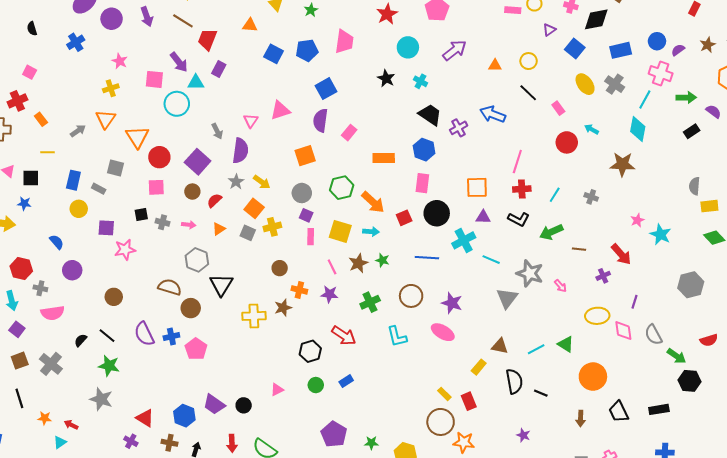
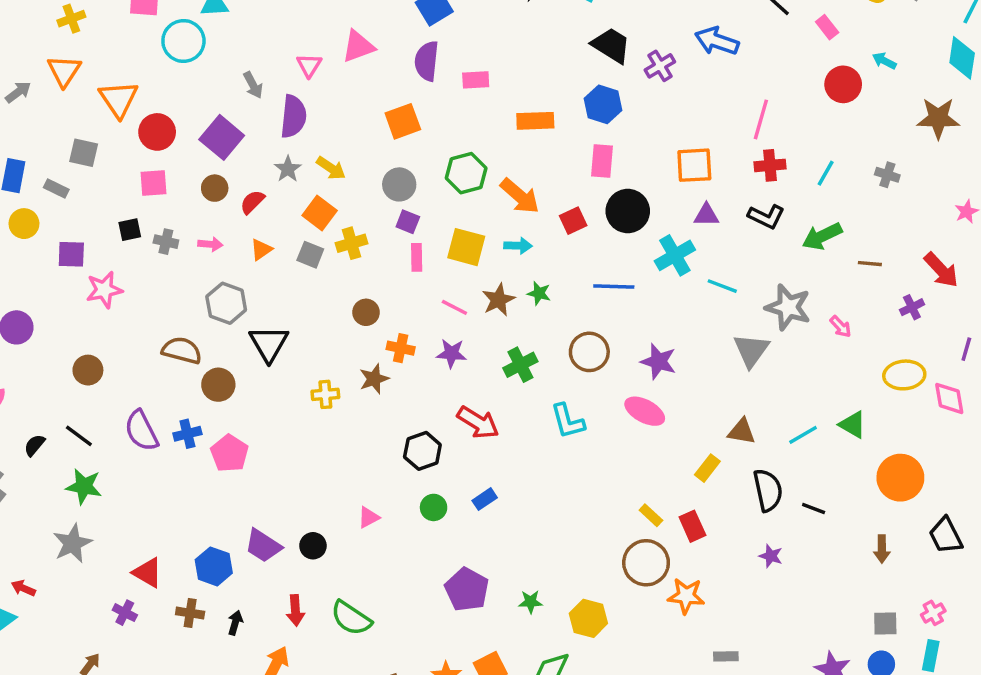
pink rectangle: (349, 133) -> (476, 80), turned 49
pink line: (332, 267) -> (454, 307), turned -35
yellow cross: (254, 316) -> (325, 394), size x0.7
gray star: (101, 399) -> (72, 543), turned 30
purple star: (523, 435) -> (771, 556), moved

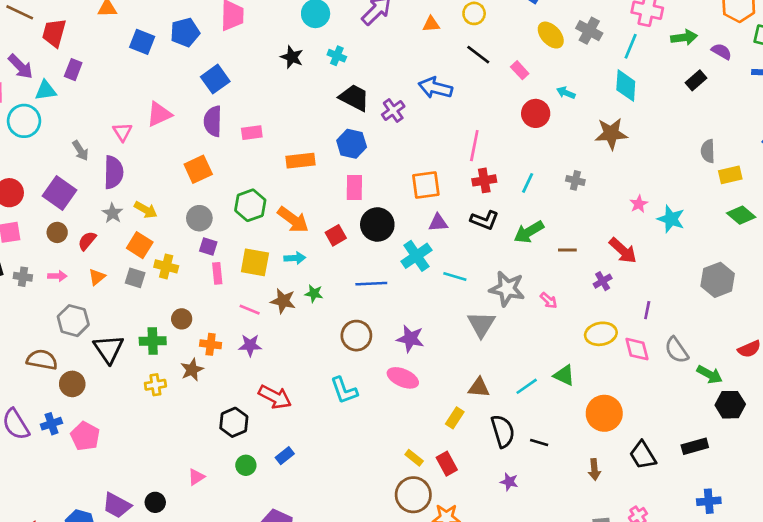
yellow cross: (352, 243) -> (166, 266), turned 35
brown star: (498, 300) -> (283, 301), turned -30
green cross: (520, 365) -> (153, 341), moved, turned 30

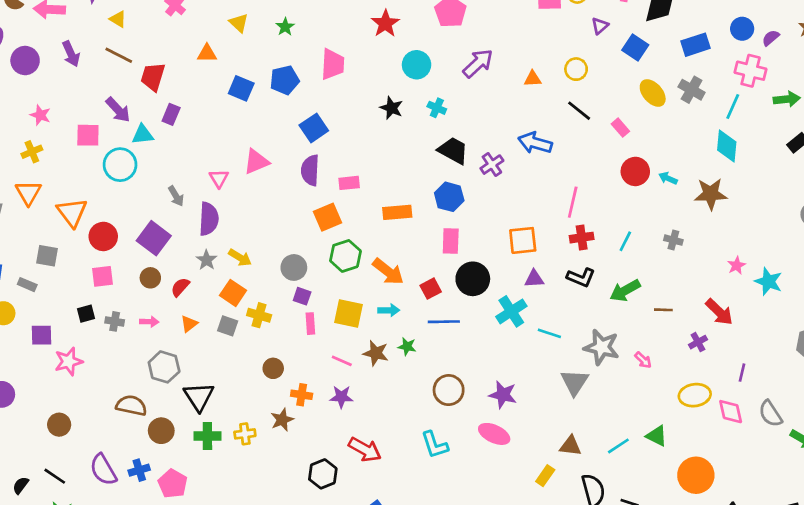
cyan arrow: (566, 93) -> (668, 178), moved
orange square: (198, 169) -> (327, 217), moved
blue line: (371, 284) -> (444, 322), moved
green cross: (153, 341) -> (207, 436), moved

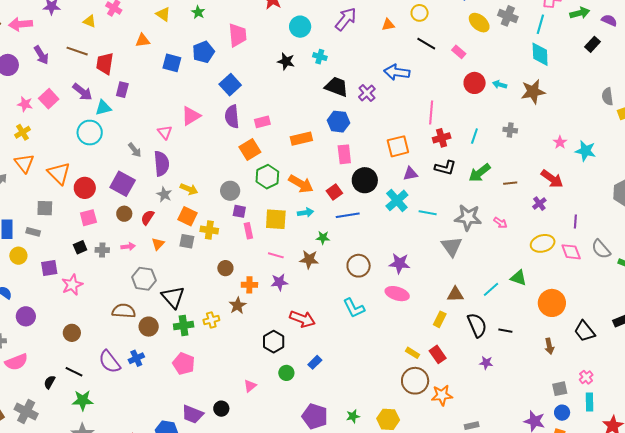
yellow triangle: (118, 19) -> (89, 21), moved
pink square: (88, 135) -> (49, 99), moved, turned -36
brown star: (376, 353) -> (309, 259), moved
pink pentagon: (173, 484) -> (184, 364), moved

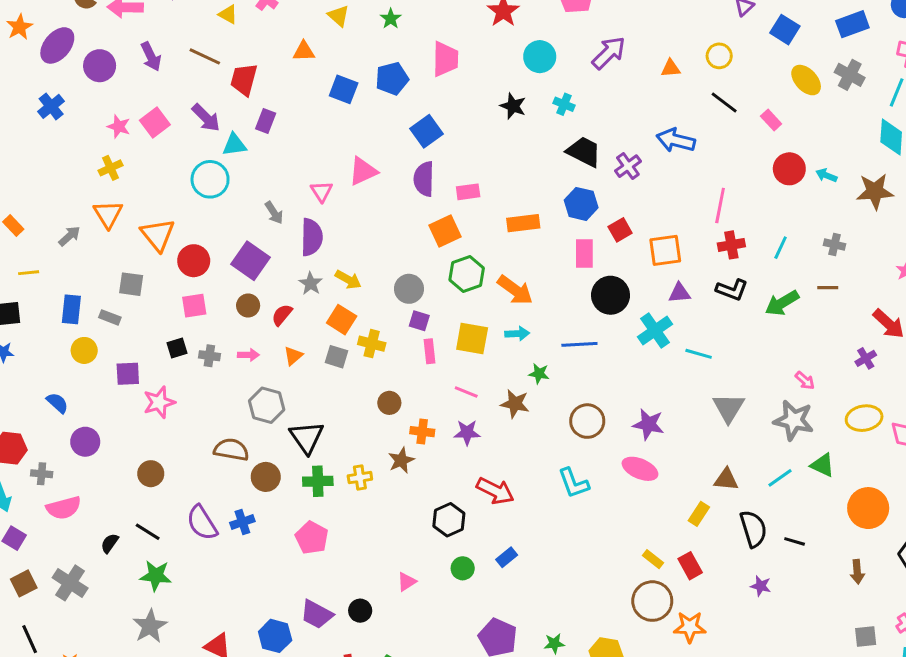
brown line: (510, 183) -> (828, 288), moved
red square: (334, 192) -> (620, 230), moved
gray star: (468, 218) -> (794, 420), moved

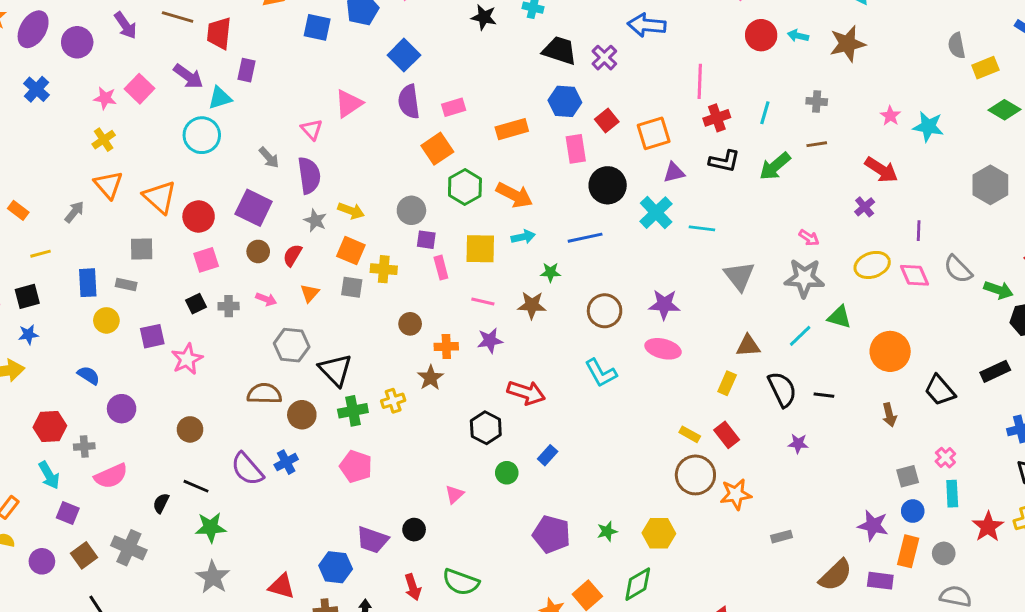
pink arrow: (248, 355) -> (266, 299), turned 30

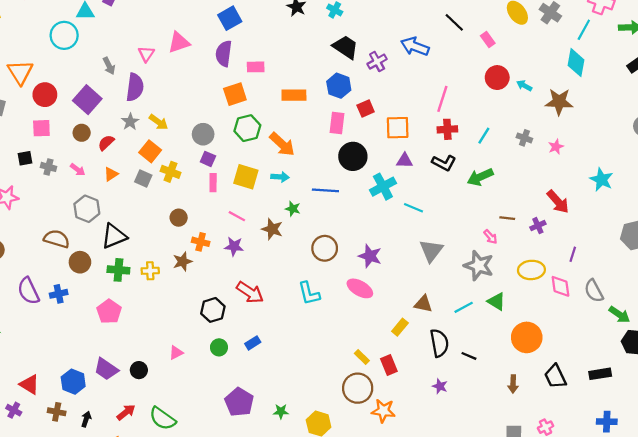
pink star: (890, 116) -> (556, 147), moved
brown line: (817, 144) -> (507, 218), moved
black triangle: (335, 370) -> (114, 236), turned 36
red arrow: (413, 587) -> (126, 412), turned -126

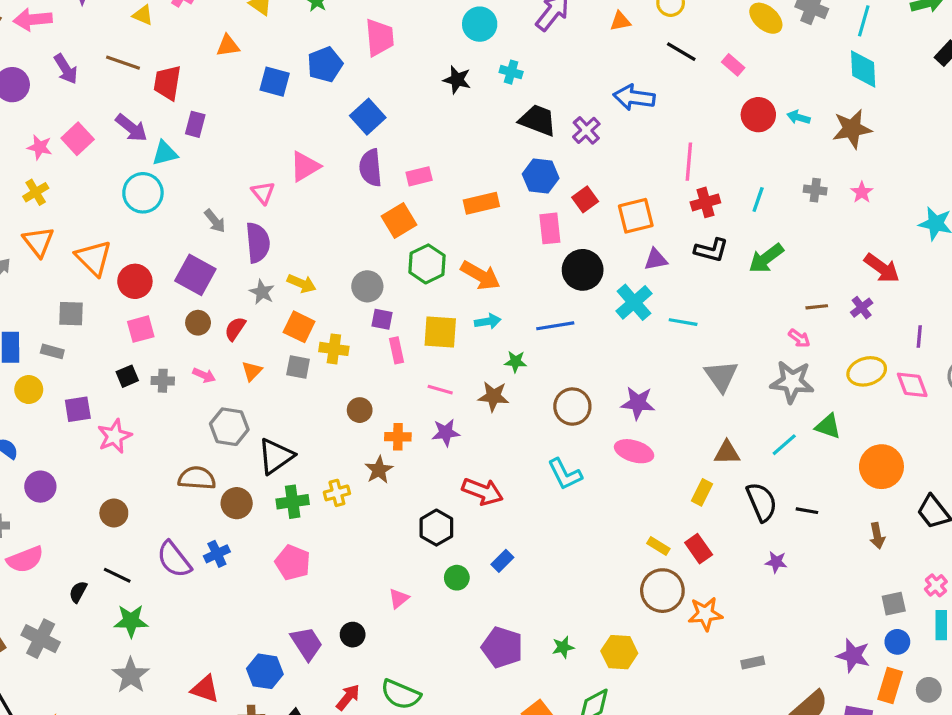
purple trapezoid: (106, 369) -> (307, 643), turned -145

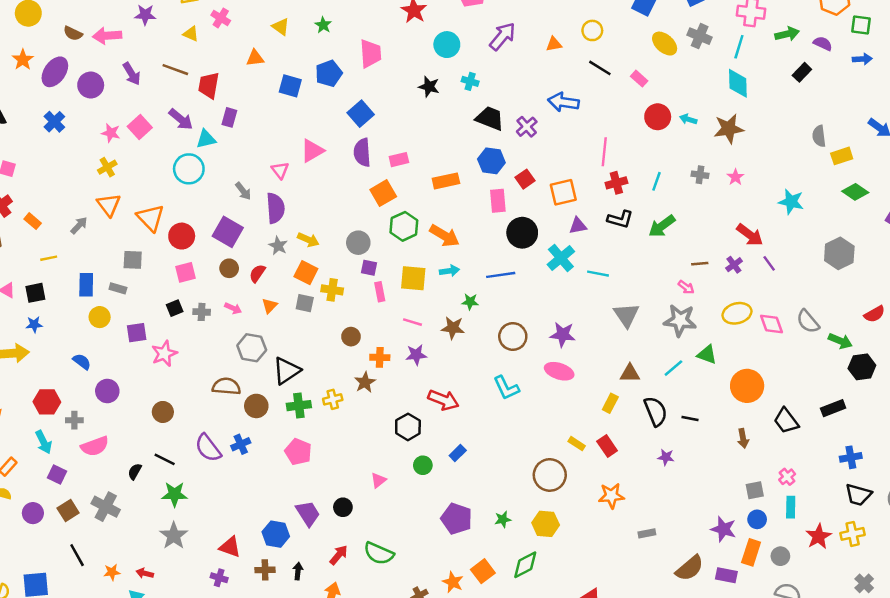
purple line: (919, 337) -> (769, 263), moved, turned -42
brown circle: (662, 591) -> (550, 475), moved

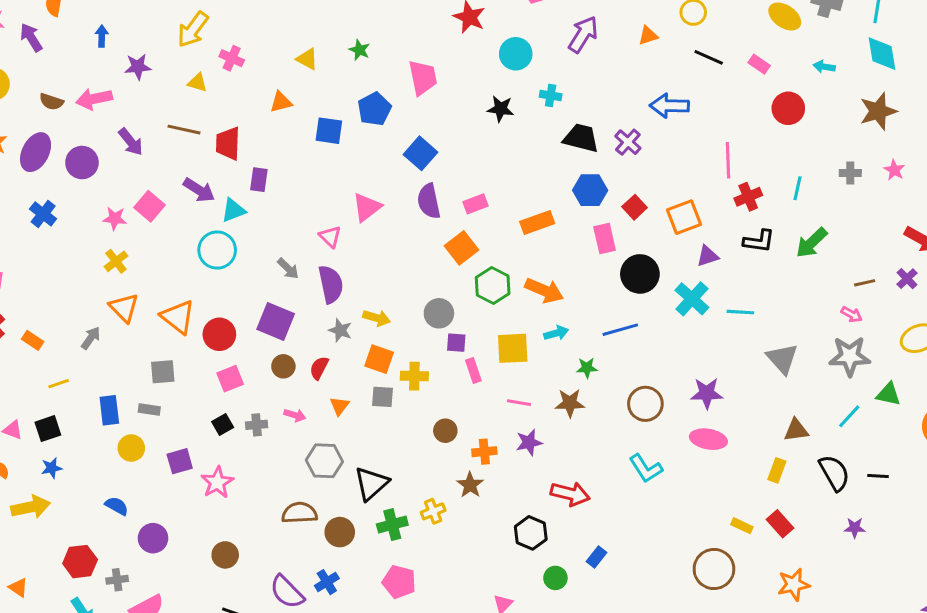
cyan arrow: (688, 119) -> (824, 67), moved

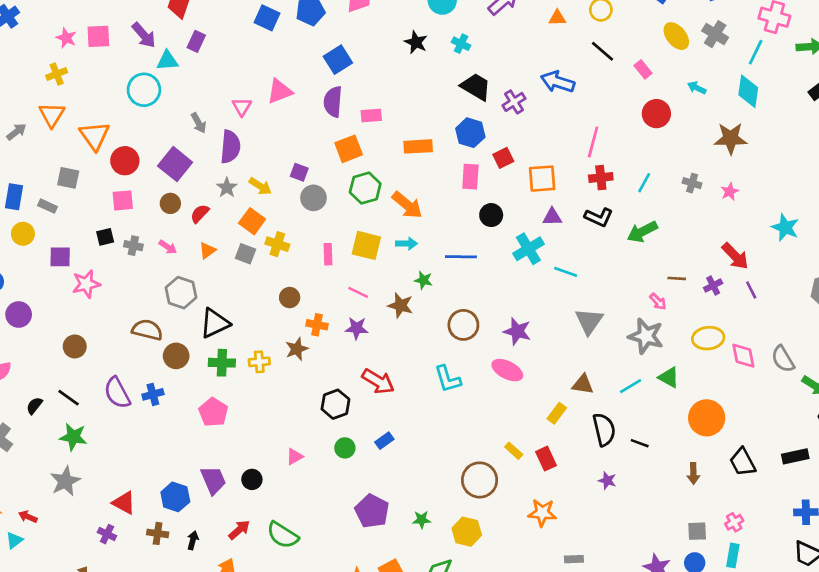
pink square: (150, 206) -> (98, 36), turned 30
black circle: (640, 274) -> (491, 215), size x0.7
purple square: (456, 343) -> (299, 172), moved

